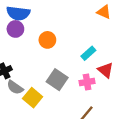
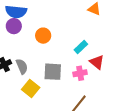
gray square: (57, 80) -> (53, 72), turned -30
gray semicircle: (15, 87) -> (22, 66), moved, turned -147

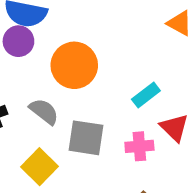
orange circle: (43, 36) -> (74, 65), size x1.5
gray semicircle: (22, 66) -> (44, 111), moved, turned -35

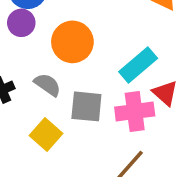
cyan rectangle: (146, 95) -> (138, 65), size x1.5
pink cross: (139, 146) -> (135, 111), size x1.5

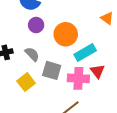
purple circle: (21, 23) -> (36, 25), moved
orange circle: (72, 42) -> (66, 34), moved

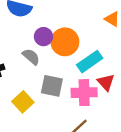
purple circle: (36, 25) -> (43, 37), moved
gray semicircle: (32, 54) -> (31, 57), moved

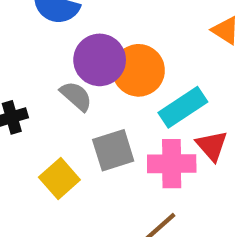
purple circle: (43, 37) -> (100, 60), size x1.5
gray square: (52, 86) -> (113, 150), turned -30

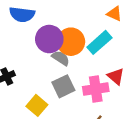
gray semicircle: (76, 96) -> (61, 58), moved
cyan rectangle: (183, 107) -> (99, 42), moved

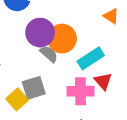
cyan rectangle: (99, 42) -> (91, 58), moved
gray square: (63, 86) -> (34, 88), moved

